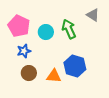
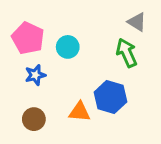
green arrow: (69, 29) -> (127, 53), moved
brown circle: (29, 73) -> (34, 119), moved

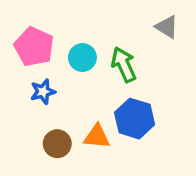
green arrow: (127, 53) -> (124, 65), moved
brown circle: (34, 119) -> (57, 144), moved

